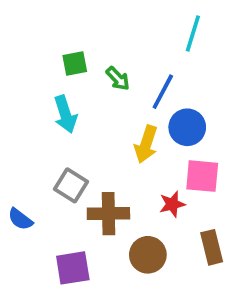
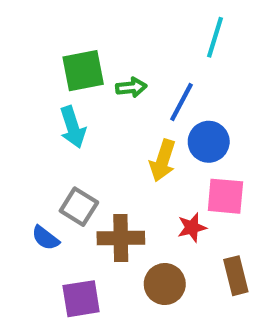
green square: (75, 64) -> (83, 71), size x1.5
green arrow: (118, 79) -> (131, 87), turned -52
blue semicircle: (20, 219) -> (45, 238), moved

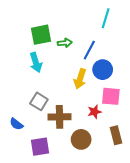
blue semicircle: (45, 238) -> (16, 124), moved

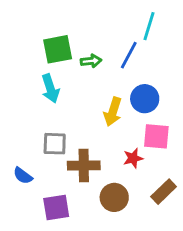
blue line: (89, 50) -> (129, 55), moved
gray square: (39, 101) -> (55, 144), turned -30
brown rectangle: (116, 135) -> (164, 192), turned 60

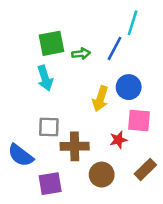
blue semicircle: (23, 176) -> (21, 155), size x1.5

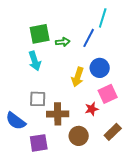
pink square: (139, 121) -> (108, 94), turned -30

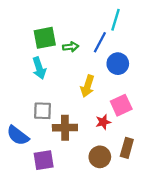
blue circle: (100, 68) -> (118, 64), moved
brown rectangle: (113, 132) -> (127, 148), turned -30
brown circle: (79, 136) -> (100, 157), moved

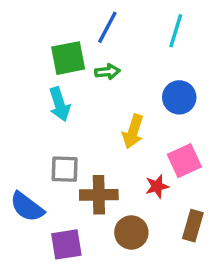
blue line: (100, 42) -> (107, 27), moved
brown circle: (100, 157) -> (131, 232), moved

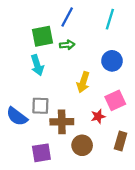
blue semicircle: (27, 207) -> (17, 116), moved

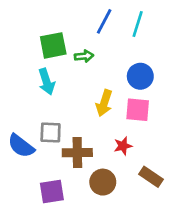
blue line: (67, 17) -> (104, 21), moved
pink square: (115, 100) -> (138, 110), moved, turned 30
brown rectangle: (121, 141) -> (151, 177), turned -72

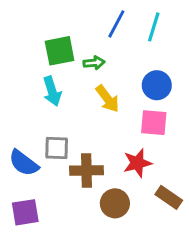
yellow arrow: (104, 103) -> (107, 99), moved, turned -55
red star: (123, 146) -> (137, 163), size x1.4
purple square: (52, 191) -> (25, 212), moved

